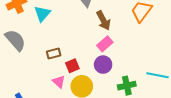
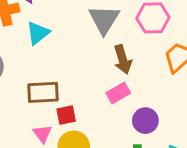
brown rectangle: (54, 53) -> (43, 92), size x1.5
purple circle: (103, 65) -> (145, 121), moved

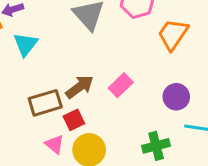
brown arrow: (123, 59) -> (80, 87), moved, turned -96
purple circle: (145, 121) -> (176, 97), moved

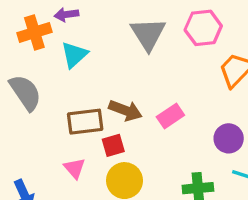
brown arrow: (80, 87) -> (125, 110), turned 48
pink triangle: (55, 144) -> (75, 168), moved

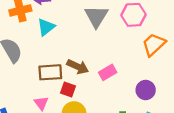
red square: (113, 145) -> (68, 90), turned 32

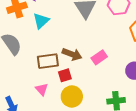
red square: (68, 90) -> (65, 75), turned -32

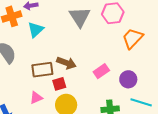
pink rectangle: (99, 57) -> (101, 71), moved
pink triangle: (42, 89) -> (36, 98), turned 48

